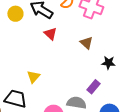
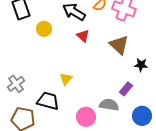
yellow circle: (15, 14) -> (44, 29), moved
brown triangle: (86, 43) -> (119, 45), size x1.5

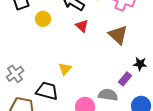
black star: (141, 65) -> (140, 64), moved

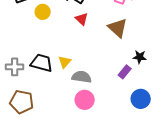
gray cross: (15, 74) -> (15, 67), turned 36
black trapezoid: (47, 91) -> (42, 63), moved
gray semicircle: (108, 95) -> (82, 77), moved

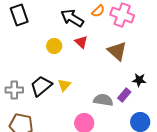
yellow circle: (43, 12) -> (54, 46), moved
black trapezoid: (42, 63) -> (41, 86), turned -55
gray semicircle: (82, 77) -> (103, 100), moved

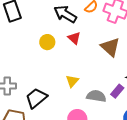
yellow triangle: (64, 85) -> (72, 81), moved
black trapezoid: (41, 86) -> (36, 98), moved

